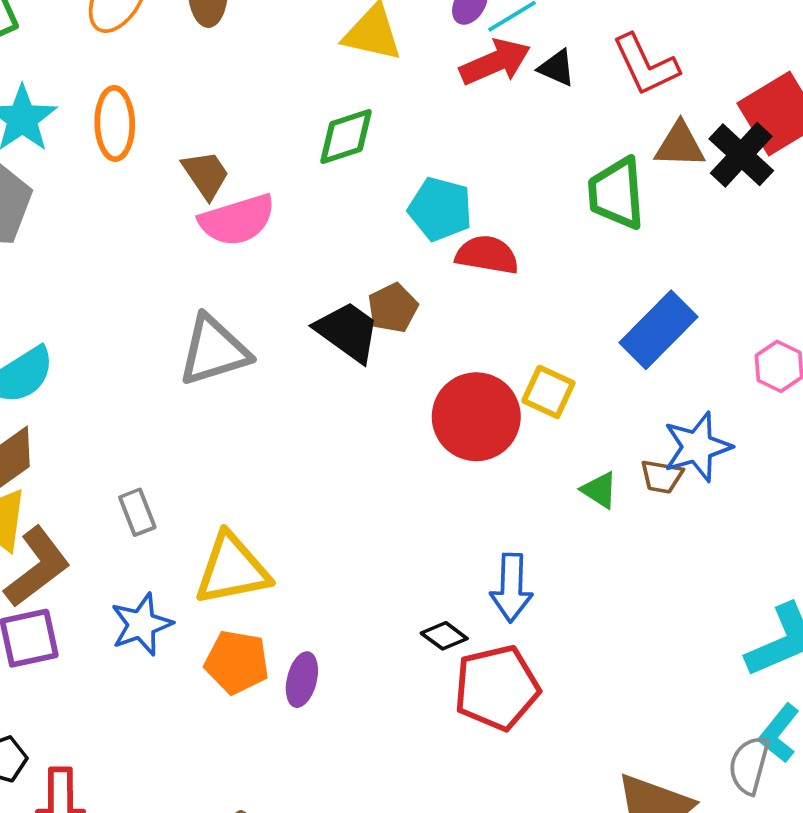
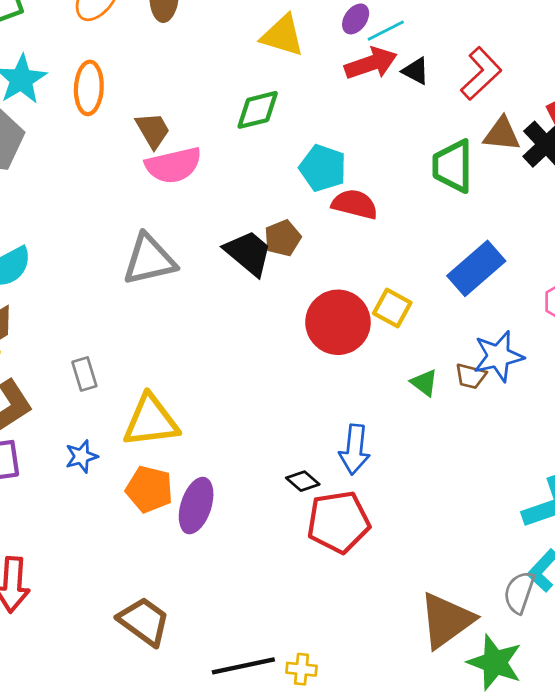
red L-shape: (646, 65) -> (481, 74), turned -112
blue star: (141, 624) -> (81, 456), size x0.7
purple ellipse: (302, 680) -> (196, 506), size x1.4

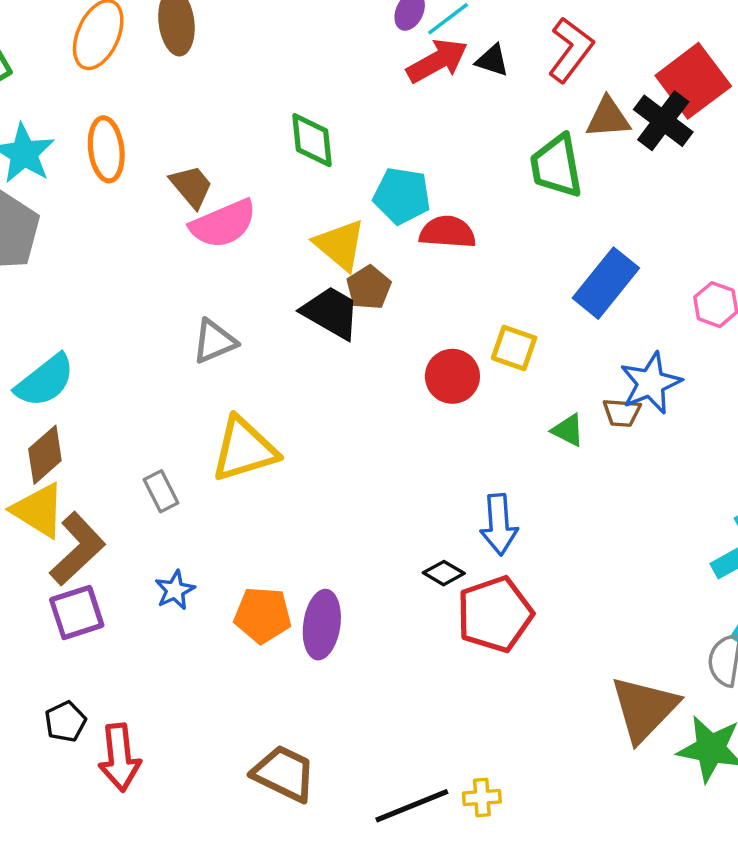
yellow triangle: (283, 36) -> (340, 245), moved, turned 33
green diamond: (258, 110) -> (312, 140), turned -72
gray triangle: (149, 260) -> (214, 341), size x0.7
red circle: (338, 322) -> (452, 376), size x0.7
yellow triangle: (151, 421) -> (244, 449), moved

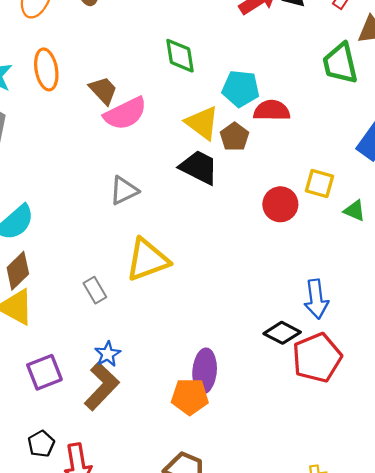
brown pentagon: (369, 288) -> (234, 137), moved
green triangle: (568, 430) -> (355, 211), moved
brown L-shape: (77, 549) -> (102, 386), moved
black diamond: (444, 573) -> (282, 333), size x1.4
orange pentagon: (263, 615) -> (190, 397), moved

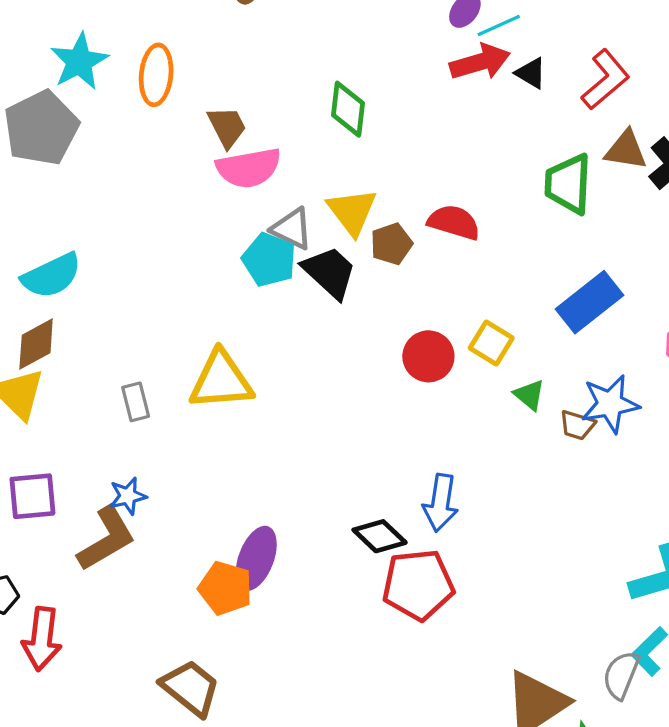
cyan pentagon: (241, 89) -> (269, 260), moved
gray triangle: (124, 190) -> (292, 229), moved, turned 36

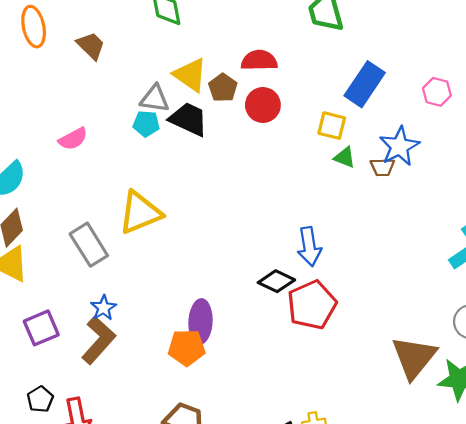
pink semicircle: (249, 168) -> (73, 139), moved, size x0.7
cyan pentagon: (269, 260) -> (146, 124), size x0.7
yellow square: (491, 343) -> (332, 126), moved
red circle: (428, 356) -> (263, 105), moved
gray rectangle: (136, 402) -> (89, 245), size x1.6

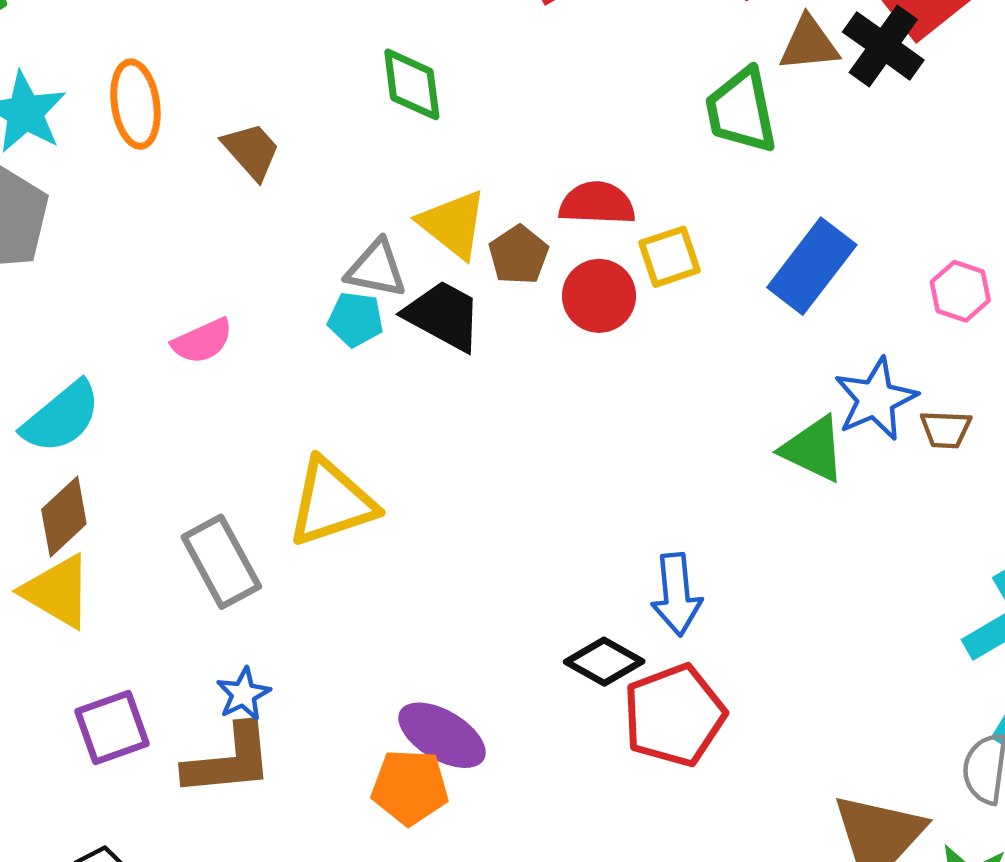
yellow square: (332, 126) -> (669, 257), moved, turned -36
green triangle: (345, 157) -> (813, 449), moved, size x1.5
brown trapezoid: (382, 167) -> (946, 429), moved
purple ellipse: (201, 322) -> (442, 735), turned -66
brown L-shape: (98, 340) -> (229, 760), turned 39

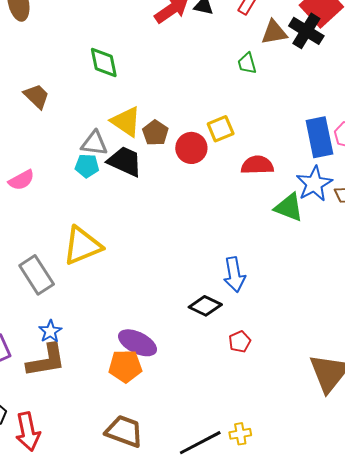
green trapezoid: (741, 111) -> (247, 63), size x0.6
red semicircle: (597, 203) -> (257, 165), moved
blue rectangle: (812, 266) -> (319, 137), moved, turned -45
red pentagon: (674, 715) -> (240, 342), moved, size x0.5

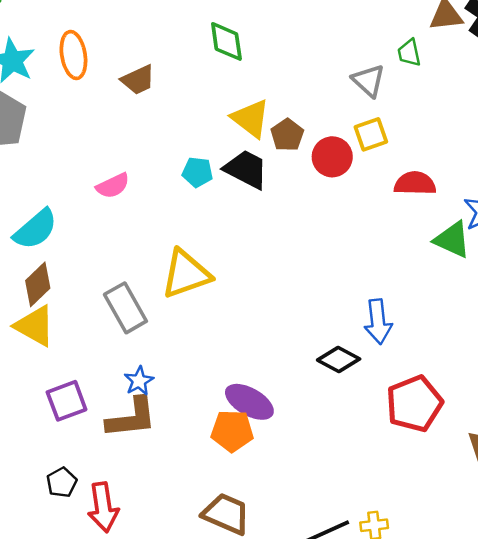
brown trapezoid: (36, 96) -> (138, 80), turned 108
gray triangle: (94, 143) -> (369, 81), moved, turned 32
red pentagon: (240, 342) -> (414, 404), moved, size x2.0

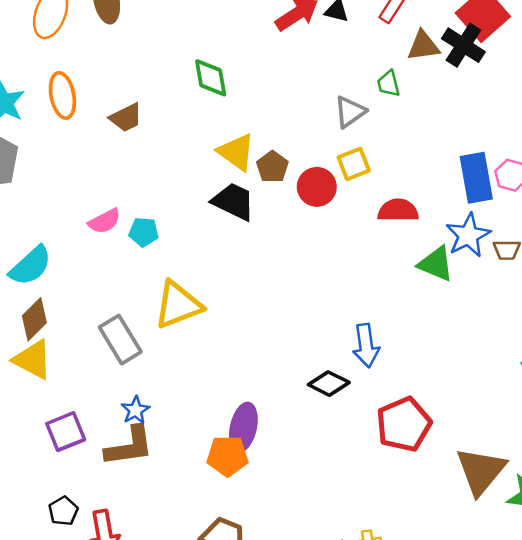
gray triangle: (369, 81) -> (350, 112), turned 44
cyan pentagon: (198, 172) -> (144, 232), moved
purple ellipse: (249, 402) -> (243, 427), turned 75

